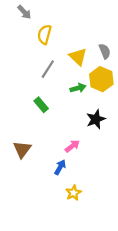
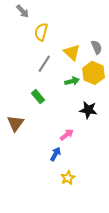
black star: (96, 119) -> (88, 110), turned 30
brown triangle: (22, 149) -> (15, 123), moved

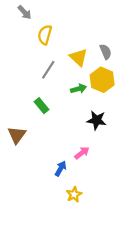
pink arrow: (67, 135) -> (82, 153), moved

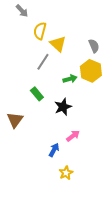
yellow triangle: (79, 57) -> (58, 44), moved
black star: (97, 120) -> (63, 107), moved, turned -30

